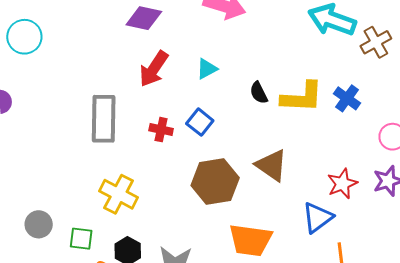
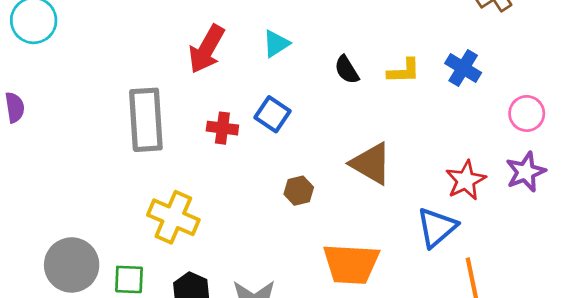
yellow L-shape: (302, 97) -> (404, 71), size x0.6
brown hexagon: (215, 182) -> (299, 191), size x0.5
gray circle: (39, 224) -> (72, 265), size x1.5

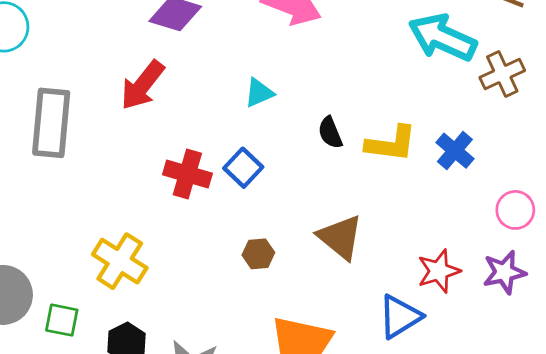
red arrow: (207, 49) -> (142, 85), moved
yellow L-shape: (404, 71) -> (391, 144), size x1.4
gray rectangle: (146, 120) -> (51, 123), moved
red cross: (222, 128) -> (187, 174), size x1.4

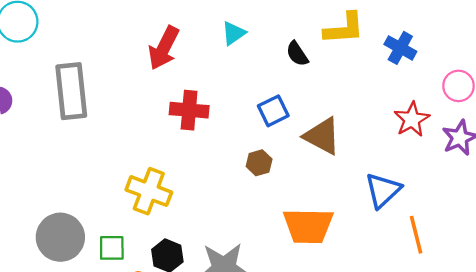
red arrow: (142, 85) -> (164, 48), moved
yellow L-shape: (391, 144) -> (344, 29), moved
blue square: (243, 168) -> (273, 111), moved, turned 32
red star: (439, 271) -> (412, 119), moved

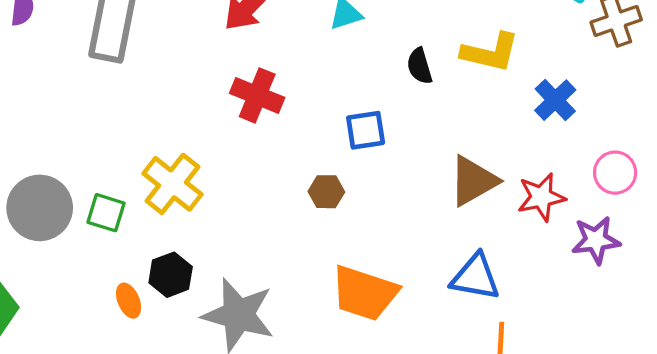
brown triangle: (322, 136) -> (473, 181), moved, turned 45
blue triangle: (383, 190) -> (475, 277), turned 36
green square: (112, 248) -> (106, 213), moved

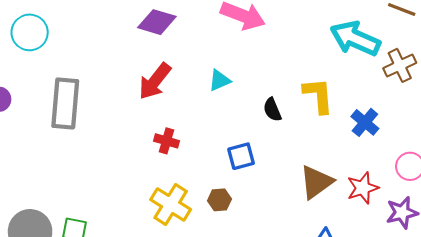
yellow L-shape: (490, 52) -> (318, 95), turned -102
red cross: (257, 95) -> (166, 141), size x0.7
yellow cross: (173, 184) -> (171, 205), moved

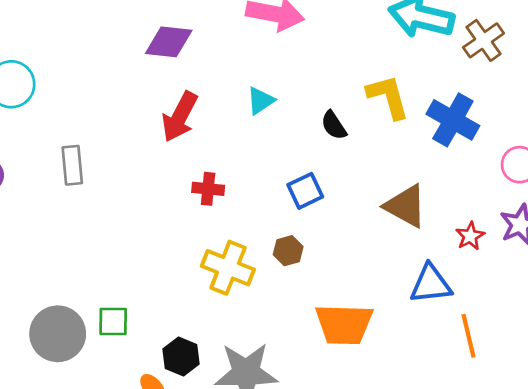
gray rectangle: (65, 104) -> (72, 165), size x0.6
blue cross: (365, 122) -> (453, 120), size x1.4
brown triangle: (316, 182) -> (406, 206), turned -45
red star: (363, 188) -> (470, 236), moved, size x0.7

